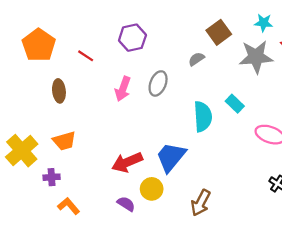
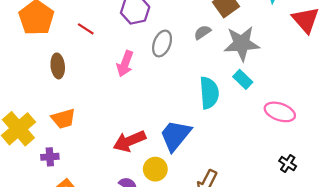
gray star: (256, 57) -> (242, 44), moved
gray ellipse: (158, 83) -> (162, 44), moved

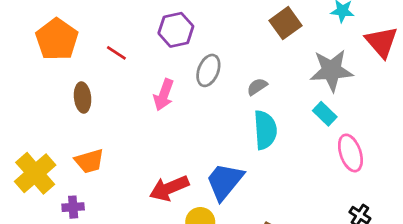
gray semicircle: (202, 32) -> (257, 87), moved
gray star: (242, 44) -> (332, 70), moved
cyan rectangle: (243, 79) -> (325, 114), moved
pink ellipse: (280, 112) -> (350, 153), turned 52

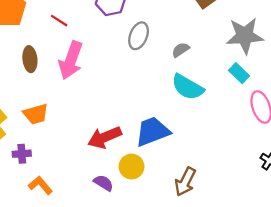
pink arrow: (164, 95) -> (71, 60), moved, size x1.4
cyan semicircle: (265, 130) -> (188, 87), turned 124
blue trapezoid: (225, 181) -> (153, 132), turned 30

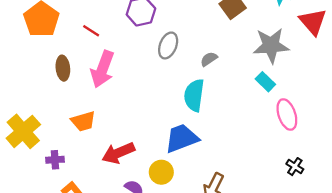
cyan semicircle: (188, 87) -> (194, 95), moved, turned 68
orange trapezoid: (36, 114) -> (83, 121), moved
red arrow: (105, 137) -> (118, 153), moved

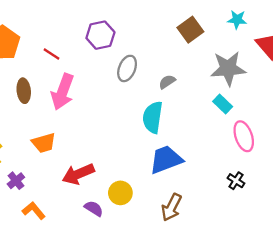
blue trapezoid: (182, 138) -> (166, 160), moved
purple cross: (55, 160) -> (16, 181), turned -35
black cross: (295, 167) -> (236, 181), moved

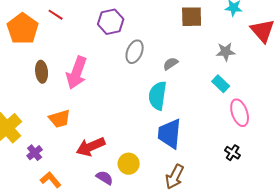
brown square: (190, 30) -> (192, 17), turned 35
red line: (52, 54) -> (56, 15), moved
gray star: (228, 68) -> (226, 52), size x0.6
blue trapezoid: (166, 160) -> (170, 134), turned -64

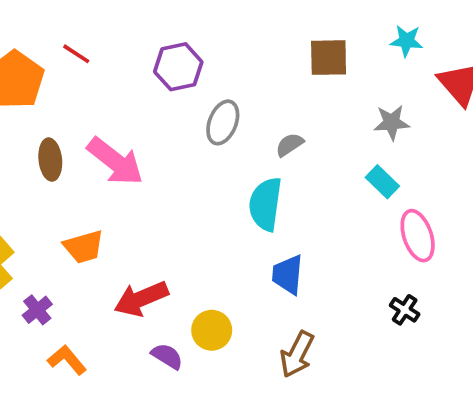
pink arrow: (77, 73) -> (115, 161), turned -72
blue trapezoid: (170, 134) -> (288, 275), size x0.7

